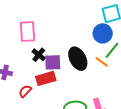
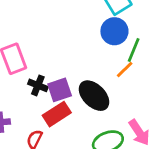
black ellipse: (78, 59) -> (94, 96), moved
orange line: (102, 62) -> (125, 69), turned -64

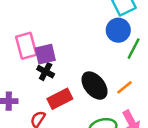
orange line: (125, 69) -> (124, 87), moved
purple square: (60, 90) -> (45, 54), moved

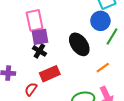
pink rectangle: (26, 46) -> (35, 20), moved
black ellipse: (94, 86) -> (79, 44), moved

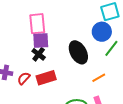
red semicircle: (31, 89) -> (24, 78), moved

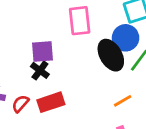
pink rectangle: (37, 24) -> (80, 21), moved
black ellipse: (78, 52) -> (111, 55), moved

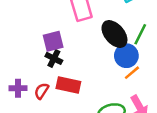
blue circle: (126, 38) -> (126, 56), moved
red rectangle: (51, 102) -> (68, 85), turned 40

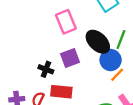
purple square: (53, 41) -> (70, 58), moved

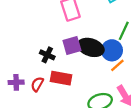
black ellipse: (98, 42) -> (91, 47), moved, turned -30

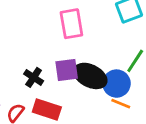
orange line: (117, 65) -> (121, 104), turned 56

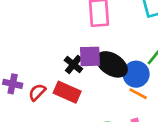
black cross: (34, 77) -> (73, 64), moved

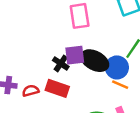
red semicircle: (37, 92) -> (31, 91), turned 35

